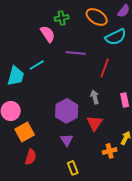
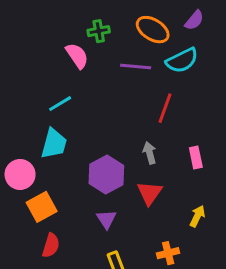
purple line: (76, 53) -> (136, 67), moved
cyan trapezoid: (16, 76) -> (54, 144), moved
orange cross: (110, 151) -> (168, 253), moved

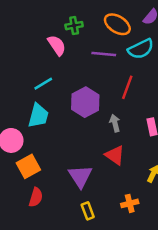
purple hexagon: (106, 174) -> (85, 102), moved
red triangle: (150, 193) -> (115, 155), turned -30
purple triangle: (106, 219) -> (80, 176), size x1.5

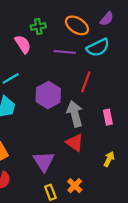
gray arrow: (115, 123) -> (75, 114), size x1.6
orange cross: (130, 203) -> (75, 186), moved, turned -32

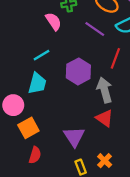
purple line: (65, 52) -> (95, 29), turned 30

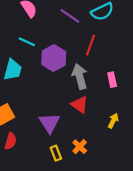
cyan line: (42, 55) -> (27, 42), moved, turned 56

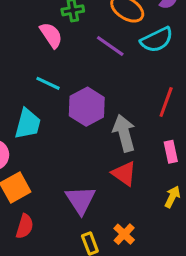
red line: (90, 45) -> (166, 102), moved
pink rectangle: (112, 80) -> (171, 152), moved

